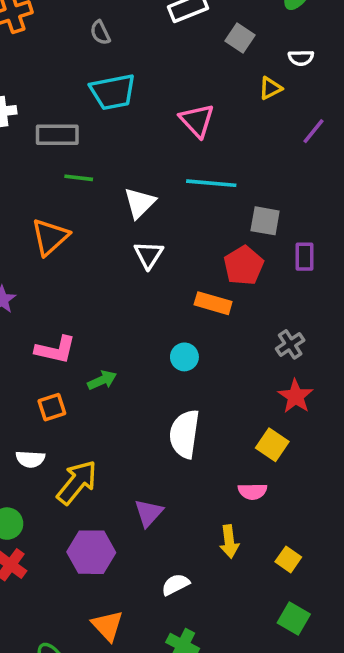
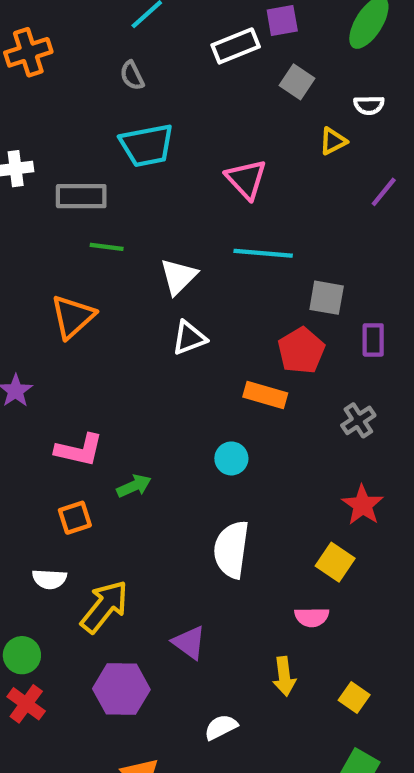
white triangle: (149, 255) -> (189, 338), turned 36
gray cross: (290, 344) -> (358, 420), moved
purple triangle: (149, 513) -> (189, 643), turned -36

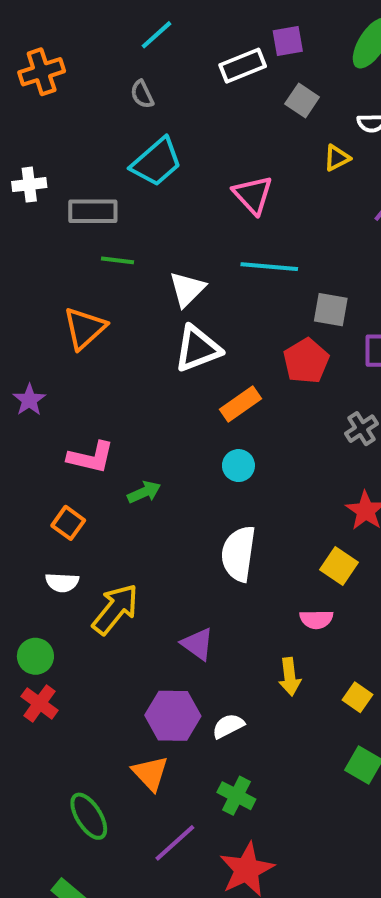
cyan trapezoid: (147, 145) -> (156, 162), turned -30
white triangle: (189, 338) -> (197, 349), size x1.4
orange rectangle: (265, 395) -> (241, 404), moved, turned -51
orange square: (75, 518) -> (68, 523), moved, turned -36
purple hexagon: (121, 689) -> (173, 716), moved

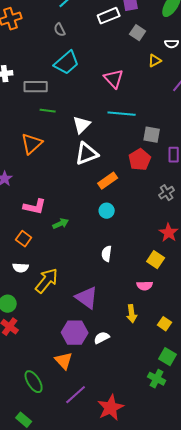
white semicircle: (238, 554) -> (107, 254), size x0.6
purple triangle: (197, 644) -> (87, 298), size x1.4
green cross: (236, 796) -> (157, 379), moved

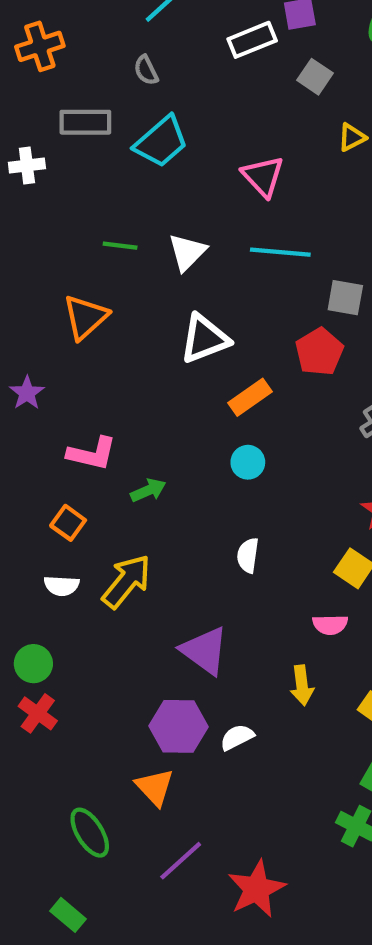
gray rectangle: (36, 87) -> (85, 122), moved
white triangle: (82, 125) -> (187, 252), moved
yellow arrow: (47, 281) -> (127, 581), moved

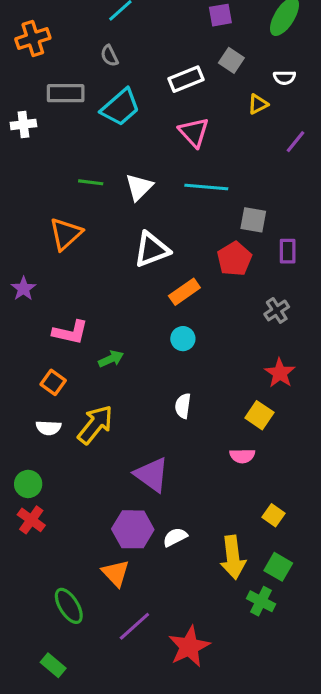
white rectangle: (252, 40) -> (186, 79), moved
yellow arrow: (302, 685) -> (233, 557), moved, size x1.5

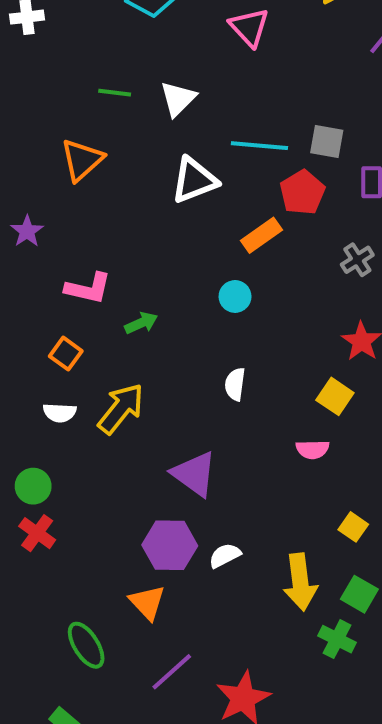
cyan line: (206, 187) -> (259, 146), moved
orange rectangle: (184, 292) -> (262, 235), moved

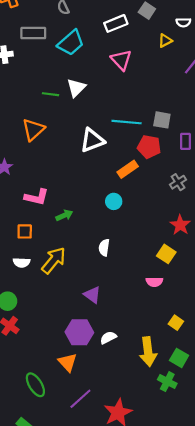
white triangle: (178, 99) -> (76, 88), moved
red pentagon: (302, 192) -> (149, 147), turned -30
orange square: (66, 354) -> (25, 231), turned -35
white semicircle: (235, 384) -> (104, 248), moved
purple triangle: (194, 474) -> (92, 295), size x0.7

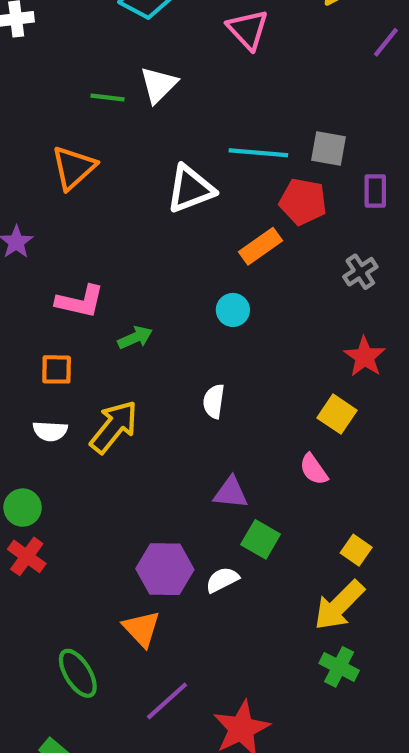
pink semicircle: (154, 282) -> (314, 469), turned 56
purple triangle: (92, 295) -> (231, 493), moved, turned -30
yellow arrow: (148, 352) -> (339, 605), moved, turned 52
green square: (179, 358) -> (261, 539), moved

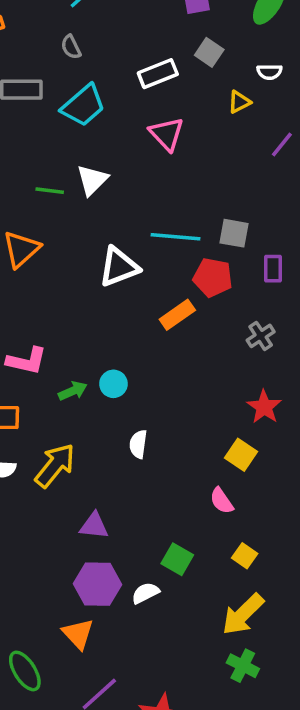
cyan circle: (233, 310) -> (113, 384), moved
purple triangle: (231, 493) -> (94, 526), moved
yellow square: (356, 550) -> (245, 556), moved

